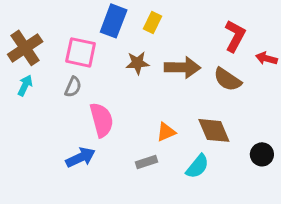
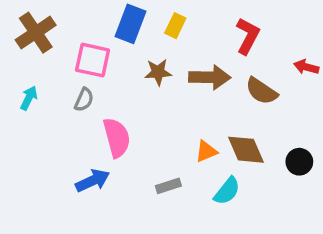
red L-shape: (235, 36) -> (248, 36), moved
brown cross: (25, 48) -> (36, 33), moved
orange triangle: (166, 132) -> (206, 151), moved
black circle: (262, 154) -> (299, 162), moved

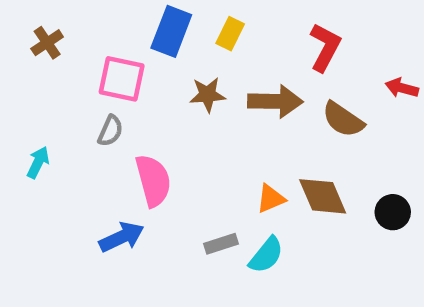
brown cross: (36, 33) -> (47, 43), size x0.6
cyan arrow: (29, 98) -> (38, 162), moved
cyan semicircle: (227, 191) -> (266, 255), moved

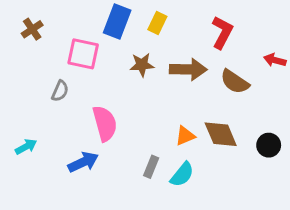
gray semicircle: (110, 131) -> (60, 91), moved
cyan arrow: (38, 162) -> (26, 147), moved, turned 35
gray rectangle: (221, 244) -> (151, 167), turned -50

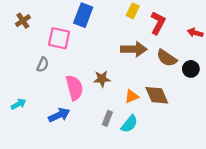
yellow rectangle: (157, 23) -> (133, 11), moved
red arrow: (275, 60) -> (195, 33), moved
brown star: (142, 65) -> (102, 79), moved
black circle: (269, 145) -> (191, 69), moved

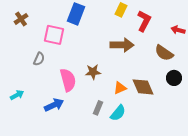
brown semicircle: (167, 58) -> (164, 53), moved
black circle: (191, 69) -> (174, 78), moved

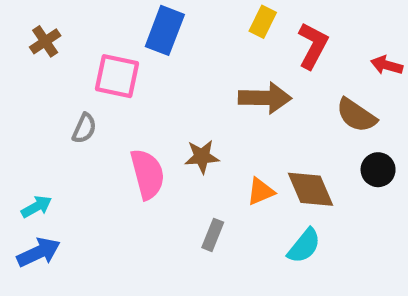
blue arrow: (54, 105) -> (39, 252), moved
cyan semicircle: (118, 113) -> (304, 246), moved

